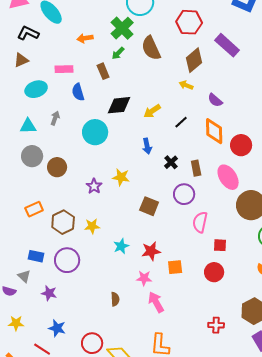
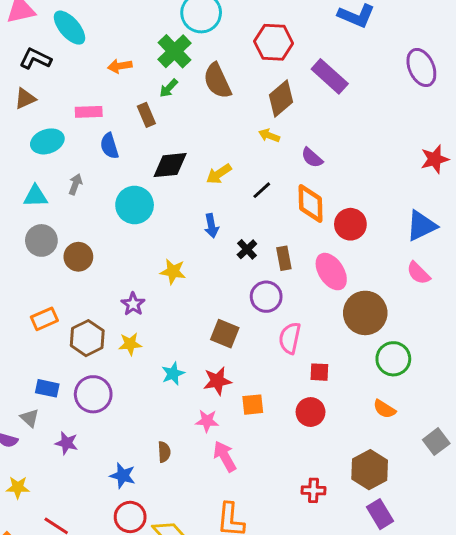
purple star: (94, 186) -> (133, 304), moved
brown square: (149, 206) -> (225, 334), moved
blue star: (57, 328) -> (123, 476), moved

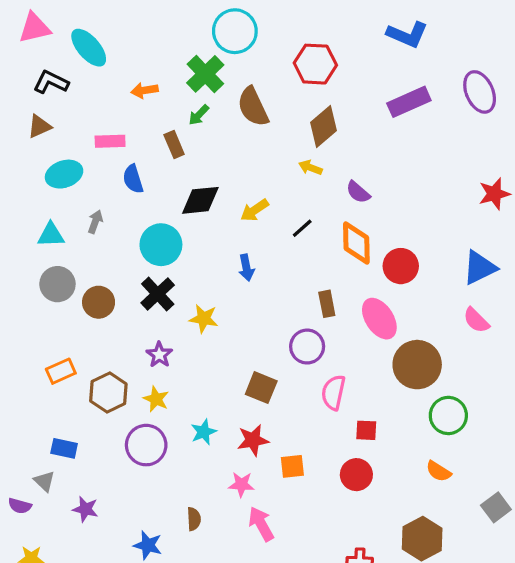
purple rectangle: (330, 76) -> (409, 102), moved, turned -66
black cross: (247, 249) -> (158, 294), moved, size x1.5
yellow star: (130, 344) -> (156, 399), turned 30
purple circle: (93, 394) -> (146, 445), moved

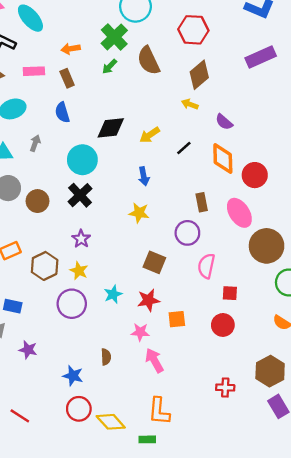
pink rectangle: (110, 141) -> (34, 71), moved
brown rectangle: (174, 145) -> (67, 78), moved
yellow star: (204, 319) -> (139, 213), moved

